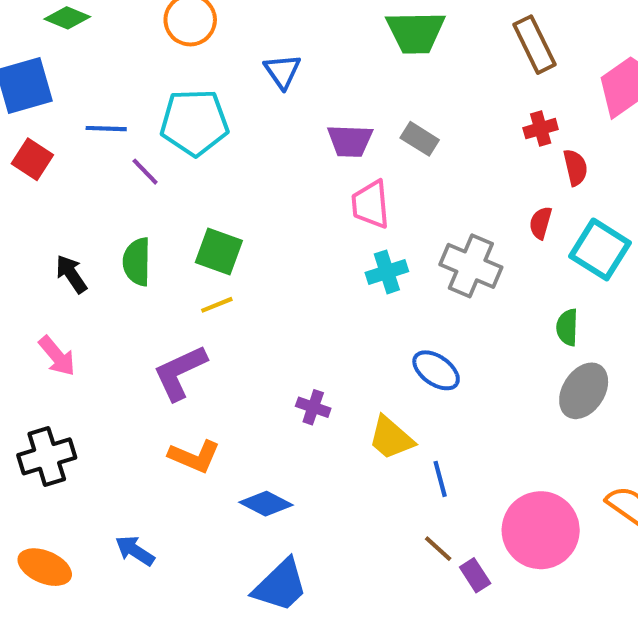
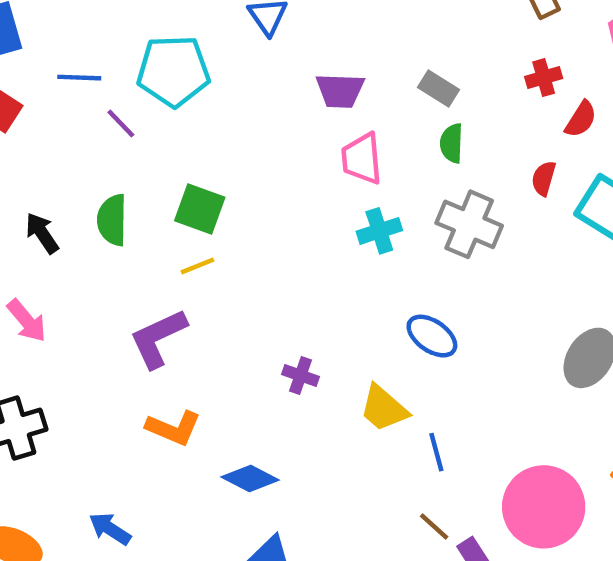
gray rectangle: (420, 139) -> (438, 89), moved
red semicircle: (575, 167) -> (581, 119), turned 45
green semicircle: (567, 327) -> (452, 143), moved

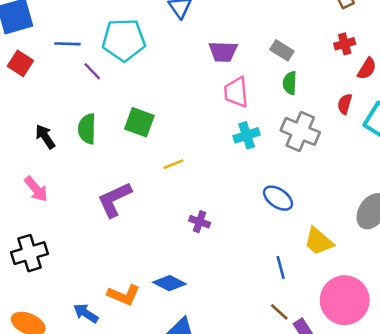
yellow line: (198, 266) -> (173, 164), moved
yellow trapezoid: (384, 408) -> (319, 241), moved
orange L-shape: (173, 428) -> (124, 295), moved

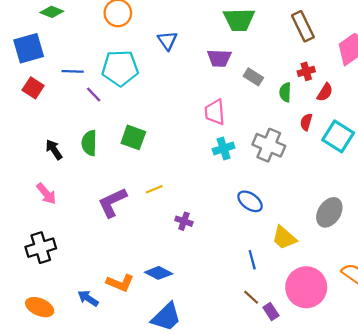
purple trapezoid: (223, 52) -> (219, 58), moved
green semicircle: (290, 83) -> (285, 92), moved
yellow line: (173, 164) -> (154, 189), moved

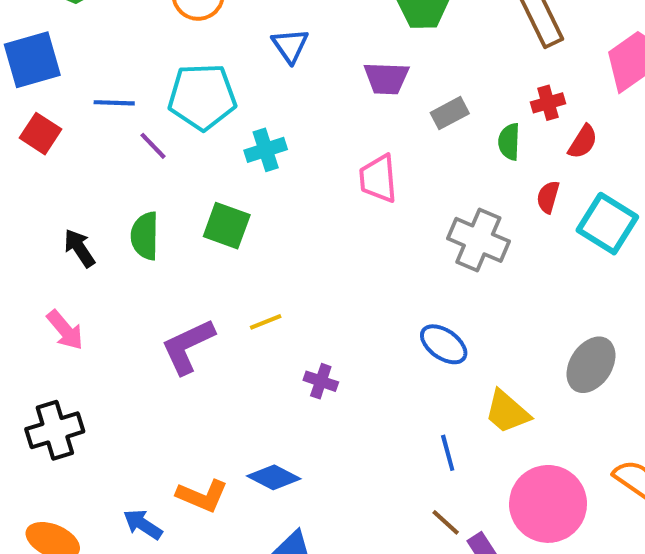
gray rectangle: (253, 77) -> (450, 113), turned -60
cyan cross: (224, 148) -> (266, 150), moved

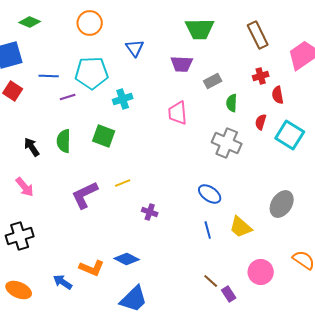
green semicircle: (509, 142) -> (232, 103), moved
red semicircle: (583, 142) -> (278, 95), turned 138
purple line: (153, 146) -> (68, 97), turned -63
blue line: (448, 453) -> (208, 230), moved
pink circle: (548, 504) -> (261, 272), size x0.7

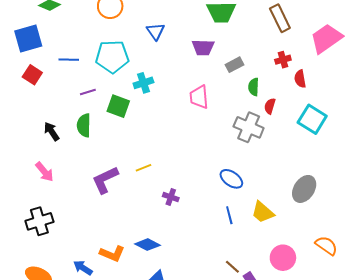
purple line: (68, 97) -> (88, 92), moved
red semicircle: (261, 122) -> (270, 106), moved
green square: (104, 136) -> (118, 106), moved

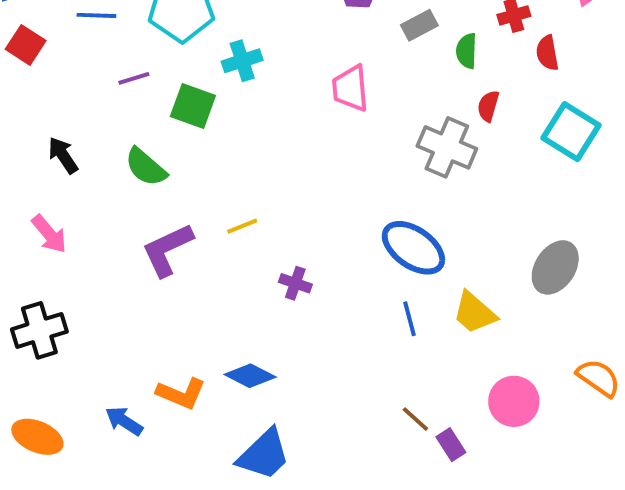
green semicircle: (254, 87) -> (467, 51), moved
green semicircle: (84, 125) -> (146, 167), moved, turned -50
blue ellipse: (231, 179) -> (413, 248), size x1.4

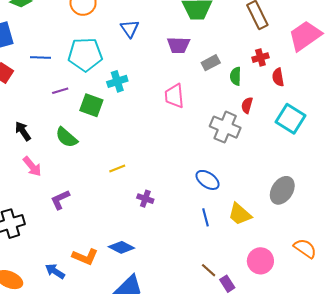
pink arrow: (49, 234) -> (32, 166), moved
blue ellipse: (413, 248) -> (208, 180), size x0.7
purple L-shape: (167, 250) -> (60, 200), moved, size x0.7

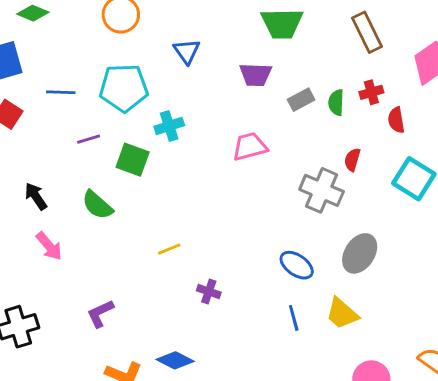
green semicircle: (236, 76) -> (336, 103), moved
pink trapezoid: (174, 96) -> (250, 146), turned 80
gray ellipse: (282, 190) -> (360, 253), moved
purple L-shape: (60, 200) -> (100, 313), moved

